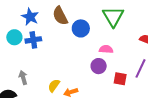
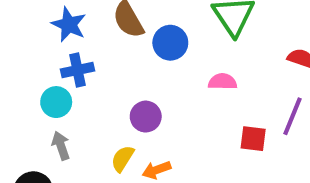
cyan circle: (14, 37) -> (56, 102), moved
purple circle: (99, 66) -> (146, 117), moved

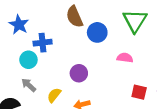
blue star: (69, 24) -> (19, 25), moved
gray arrow: (61, 146) -> (29, 85), turned -35
yellow semicircle: (123, 159) -> (54, 95), moved

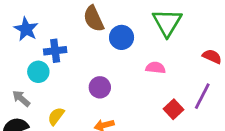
gray arrow: (29, 85) -> (21, 98), moved
red square: (139, 92) -> (173, 109), turned 35
yellow semicircle: (54, 95) -> (56, 116), moved

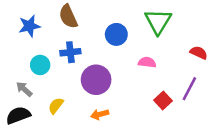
brown semicircle: (94, 19) -> (68, 16), moved
blue star: (26, 29) -> (29, 26), turned 30
blue cross: (55, 51) -> (70, 52), moved
purple circle: (100, 87) -> (96, 80), size x1.5

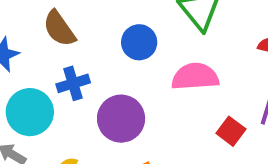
pink semicircle: (147, 62) -> (195, 77), size x1.6
cyan circle: (40, 65) -> (30, 112), size x1.5

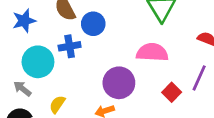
blue circle: (139, 42) -> (93, 24), moved
purple circle: (121, 119) -> (119, 83), moved

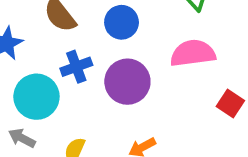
blue circle: (93, 24) -> (122, 22), moved
purple circle: (119, 83) -> (127, 82), moved

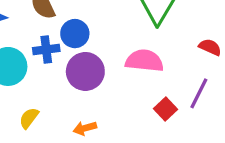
blue circle: (122, 22) -> (75, 34), moved

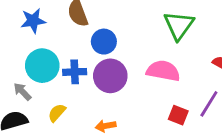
blue cross: (46, 50) -> (75, 72), moved
red square: (166, 109) -> (178, 115), turned -30

